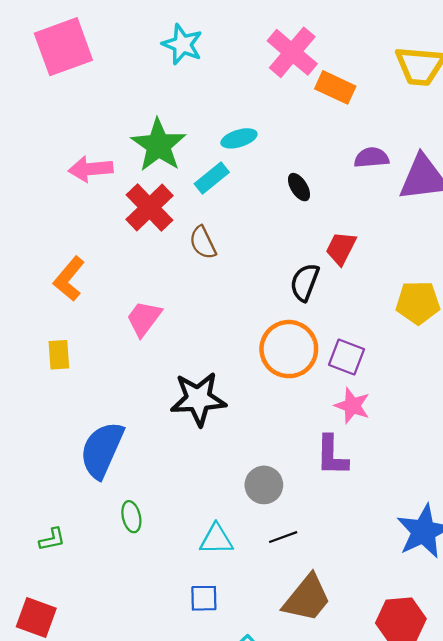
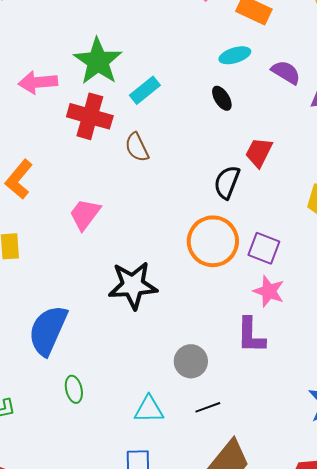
cyan ellipse: (239, 138) -> (235, 55), moved
purple semicircle: (371, 158) -> (286, 72), turned 36
red cross: (150, 207) -> (90, 116), turned -30

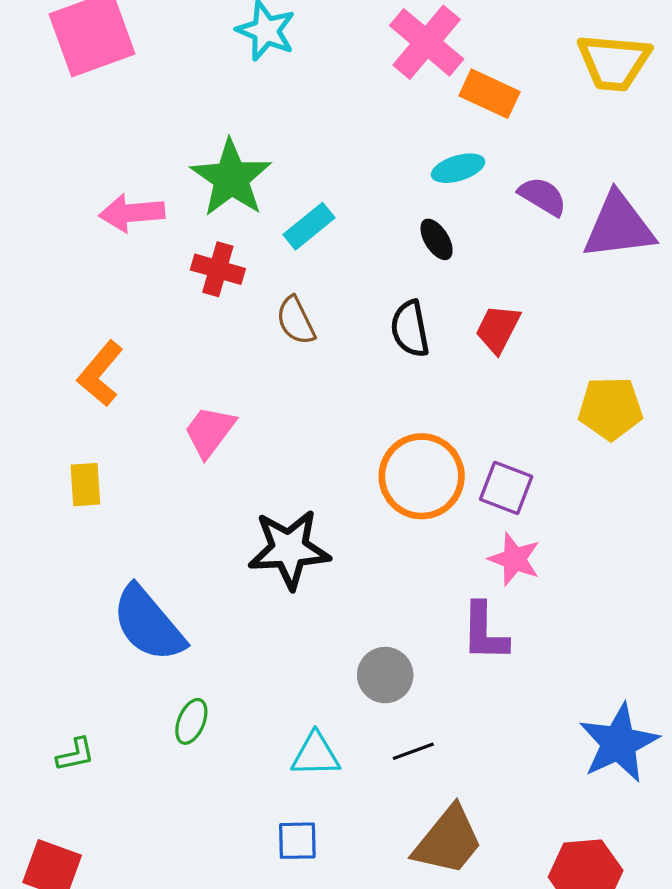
red cross: (90, 116) -> (218, 269), size x0.7
black semicircle: (227, 182) -> (410, 329), moved, turned -32
blue semicircle: (48, 330) -> (148, 624), turned -64
green ellipse: (74, 389) -> (191, 721), turned 36

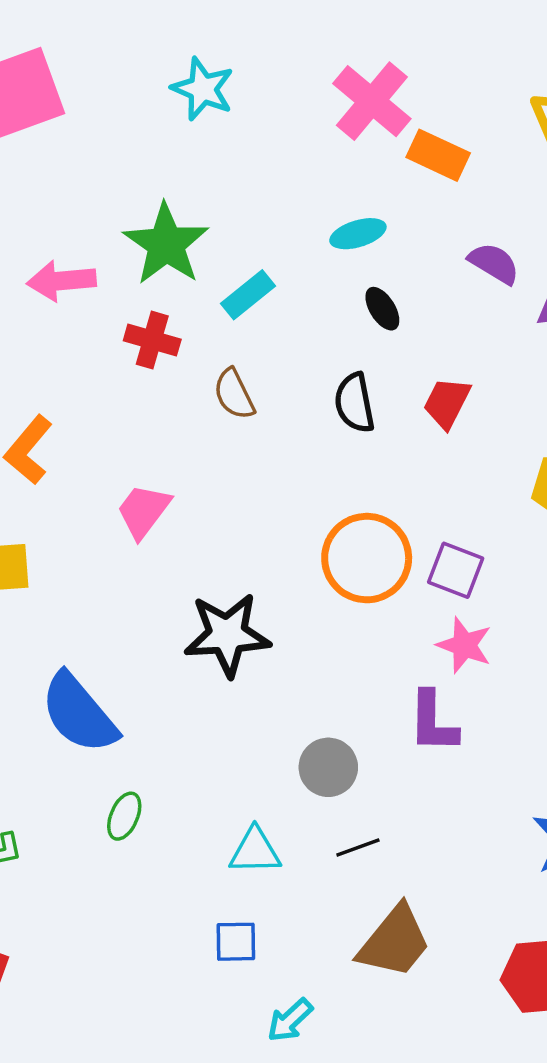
cyan ellipse: (458, 168) -> (358, 234), moved

